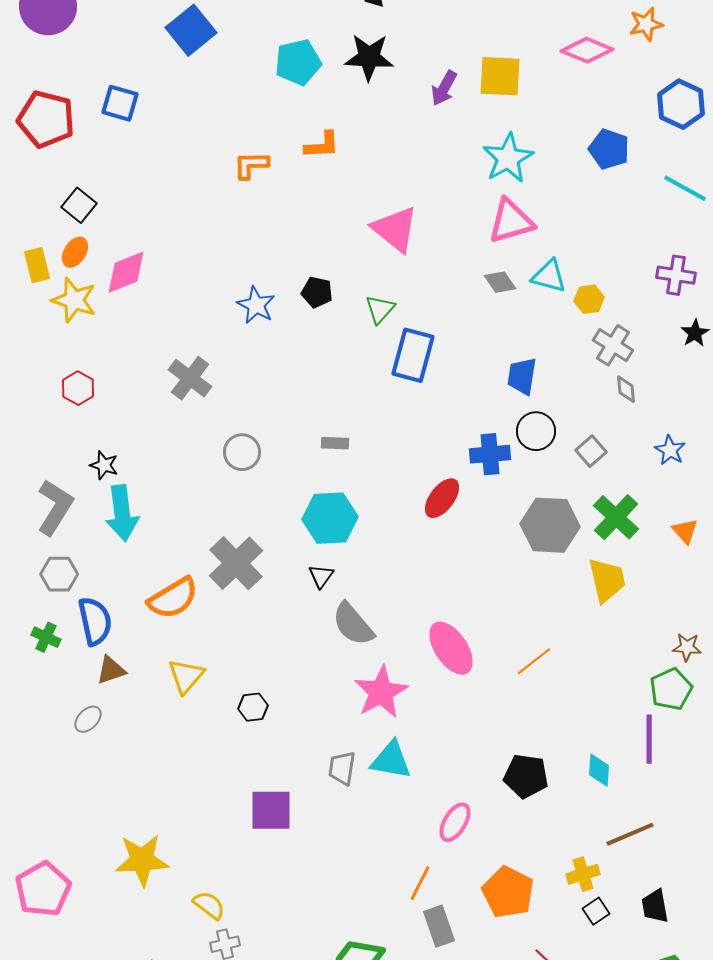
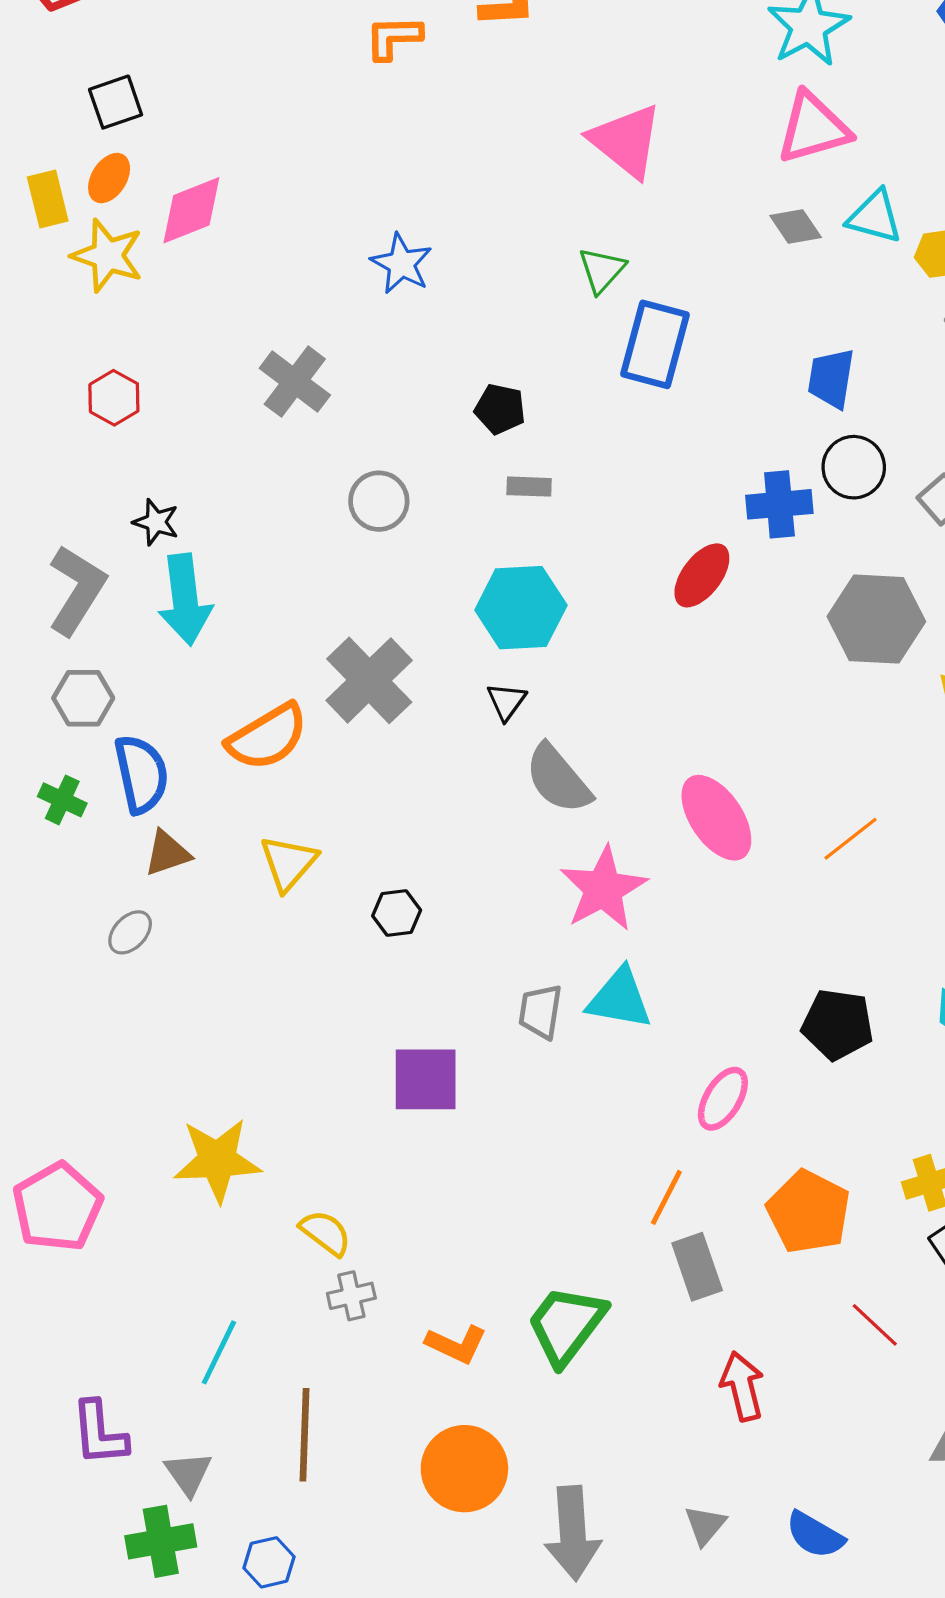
black square: (79, 205) -> (116, 102), turned 32
black pentagon: (317, 292) -> (500, 409), moved

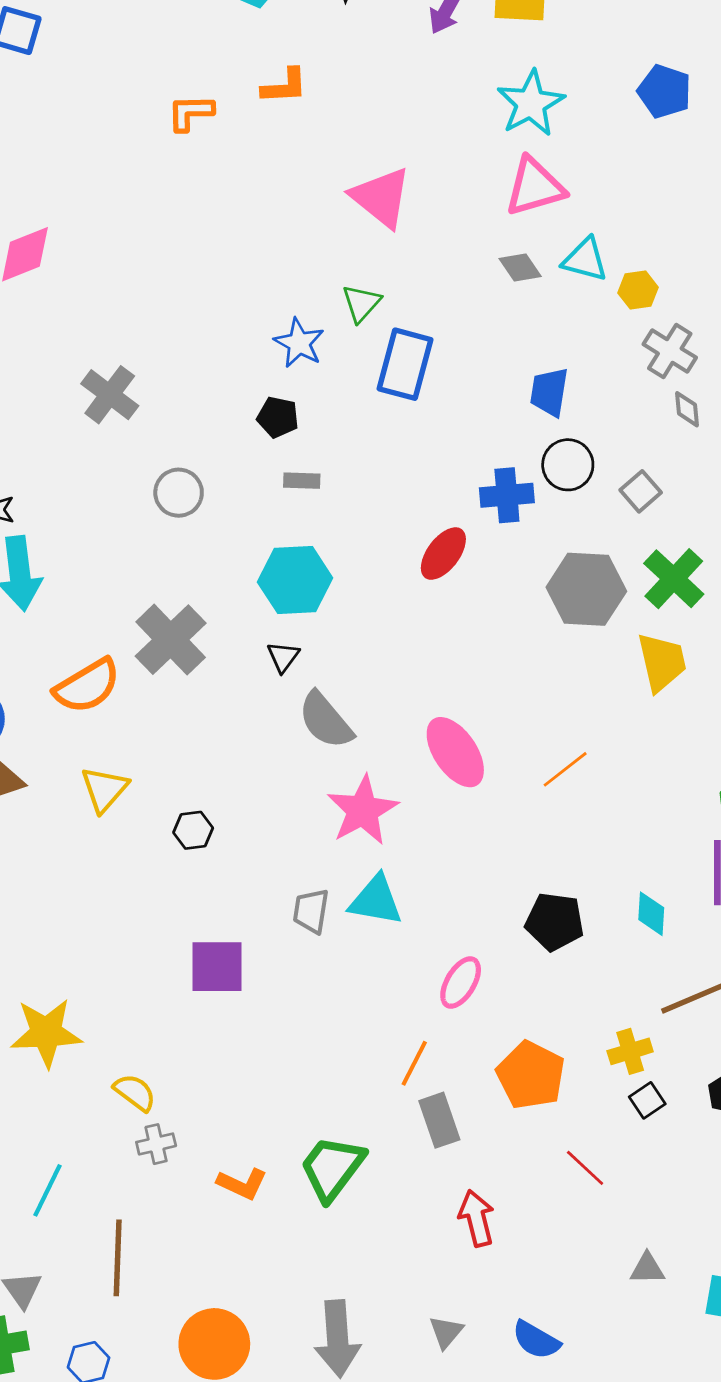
blue star: (401, 264) -> (299, 343), moved
orange circle: (464, 1469) -> (214, 1344), moved

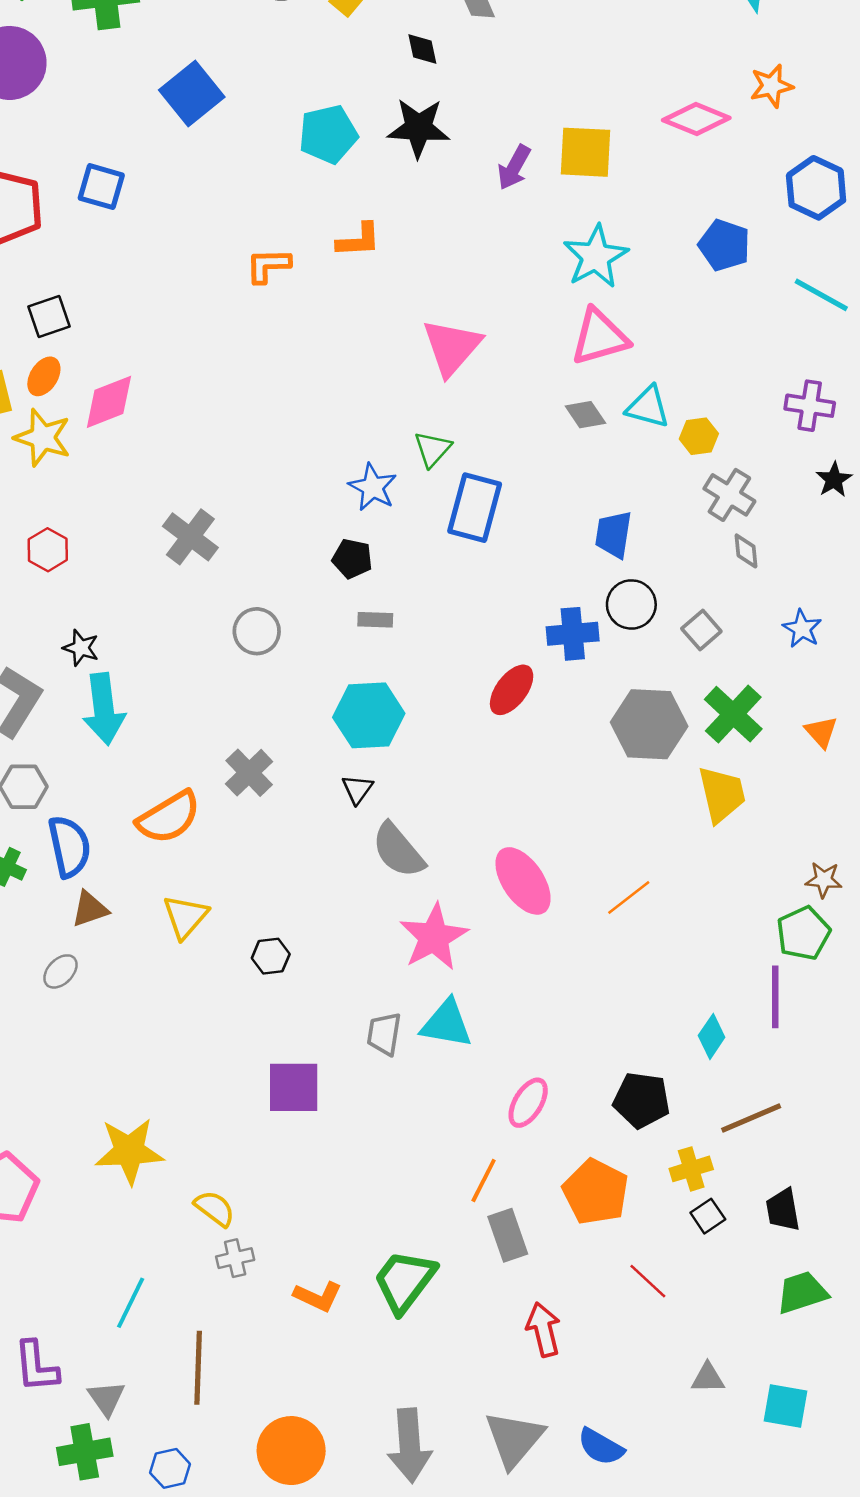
pink triangle: (381, 197) -> (452, 347), turned 32
gray cross: (171, 640) -> (249, 773), size x0.7
cyan diamond: (651, 914) -> (712, 1036), turned 30
black pentagon: (555, 922) -> (642, 1100), moved
gray triangle: (446, 1332) -> (514, 1439), size x1.8

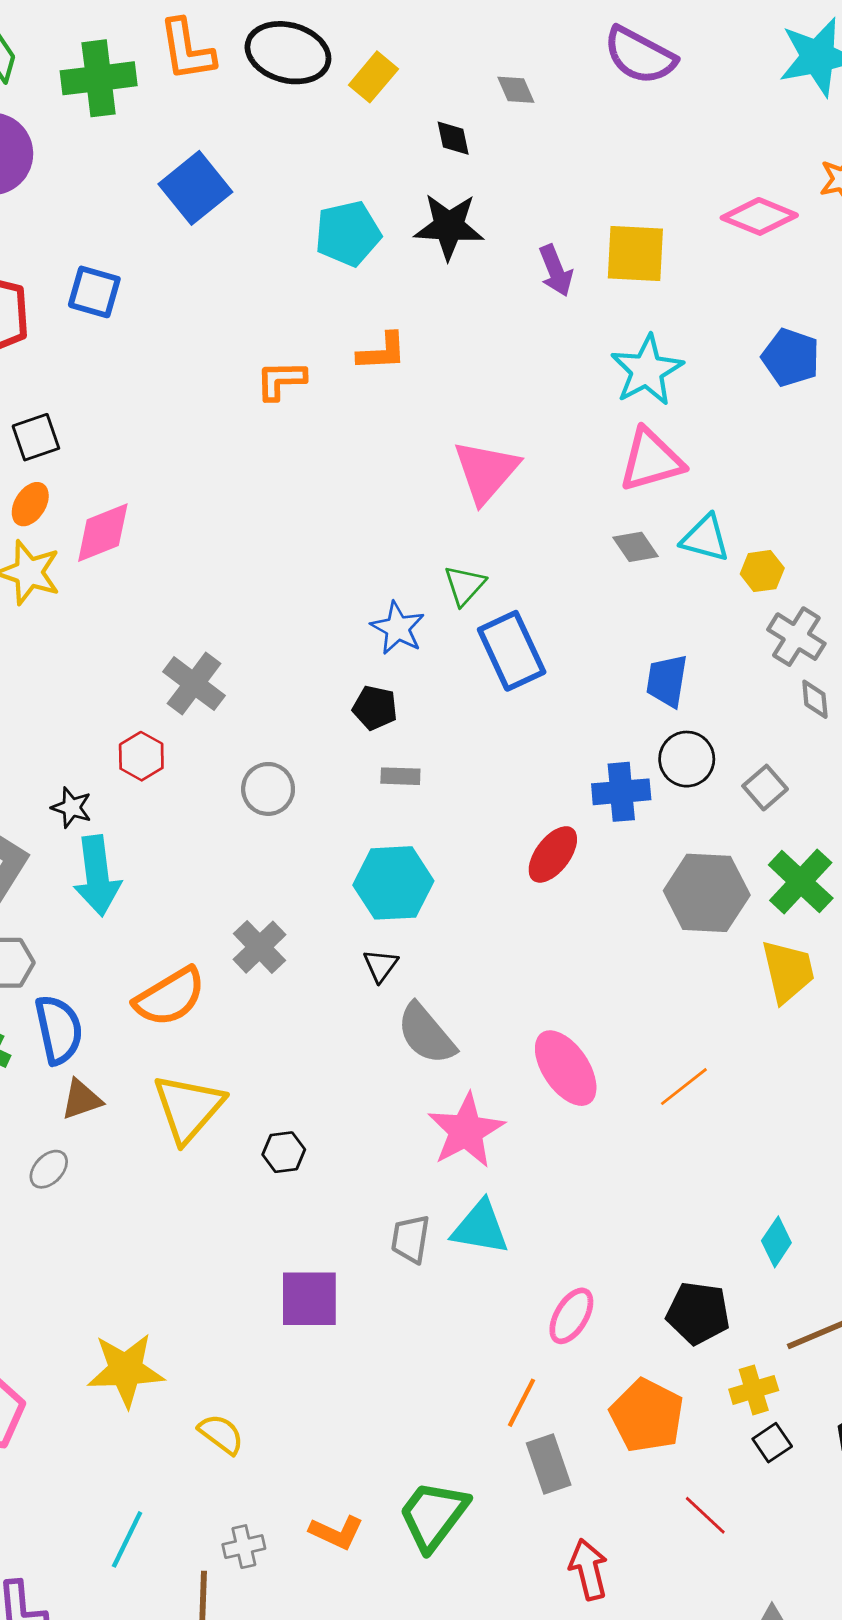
purple arrow: (514, 167) -> (556, 271), turned -51
blue rectangle: (475, 508) -> (512, 651), turned -40
red hexagon: (48, 550) -> (141, 756), moved
yellow triangle: (185, 917) -> (188, 1108), size x1.4
gray cross: (235, 1258) -> (244, 1547), moved

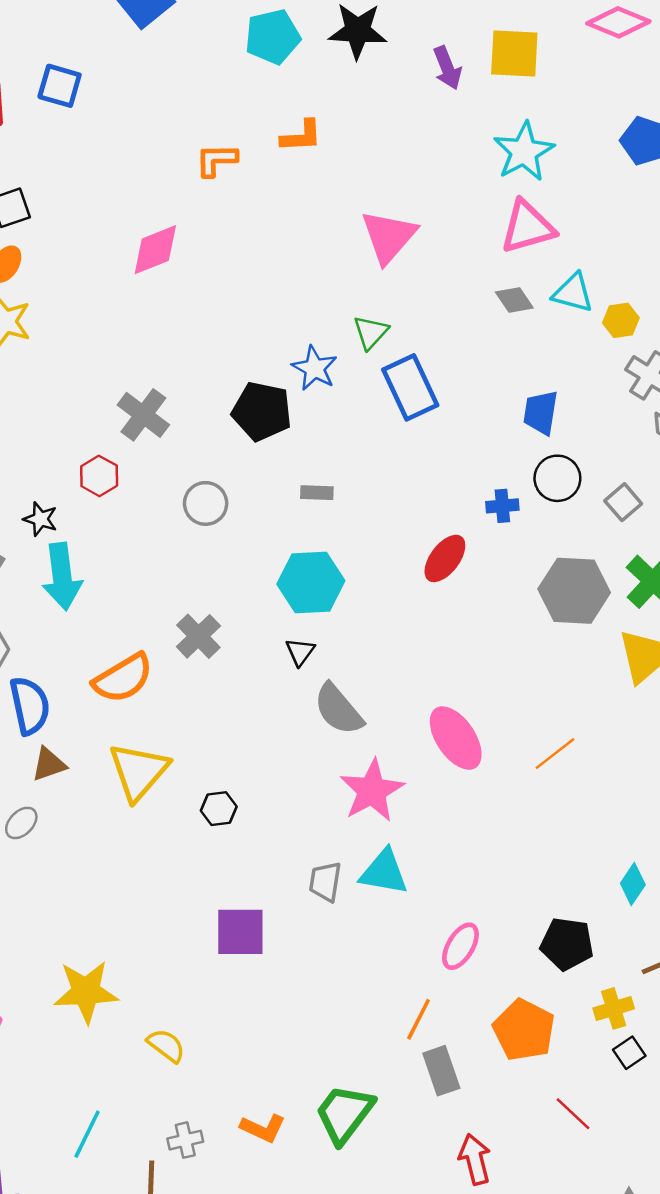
pink diamond: (103, 533) -> (155, 250), moved
black pentagon: (375, 708) -> (262, 411), moved, size x1.6
blue cross: (621, 792) -> (502, 506), size x0.7

